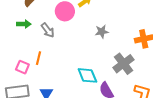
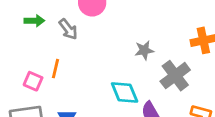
gray star: (102, 32) -> (144, 50), moved

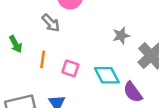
green arrow: (34, 21) -> (16, 44), moved, turned 66
pink square: (33, 81) -> (70, 68), moved

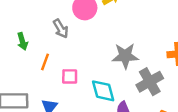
gray star: (121, 36) -> (125, 56), size x1.5
pink square: (70, 68) -> (70, 76), turned -30

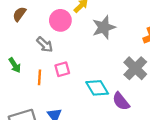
gray star: (125, 56) -> (104, 27), moved
pink square: (70, 76) -> (62, 69), moved

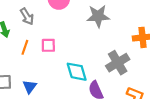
gray arrow: (45, 45) -> (27, 16), moved

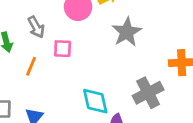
gray star: (98, 16) -> (127, 32), turned -30
pink square: (48, 45) -> (63, 49), moved

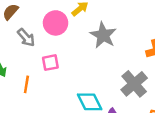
gray arrow: (36, 27) -> (26, 37), moved

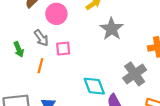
pink circle: (56, 23) -> (56, 14), moved
gray arrow: (26, 37) -> (41, 38), moved

